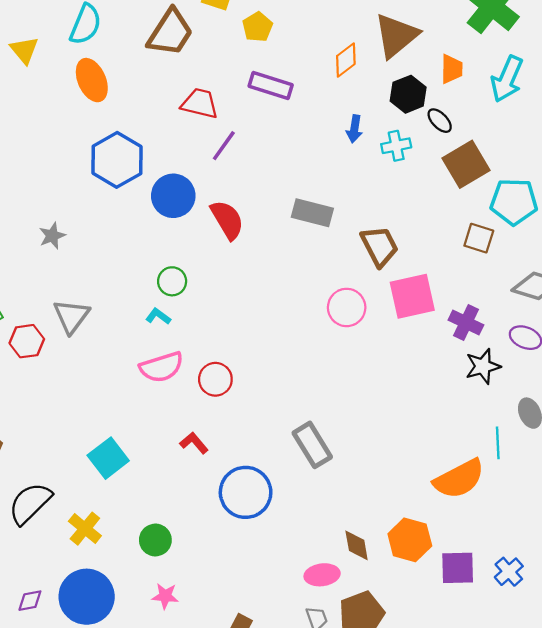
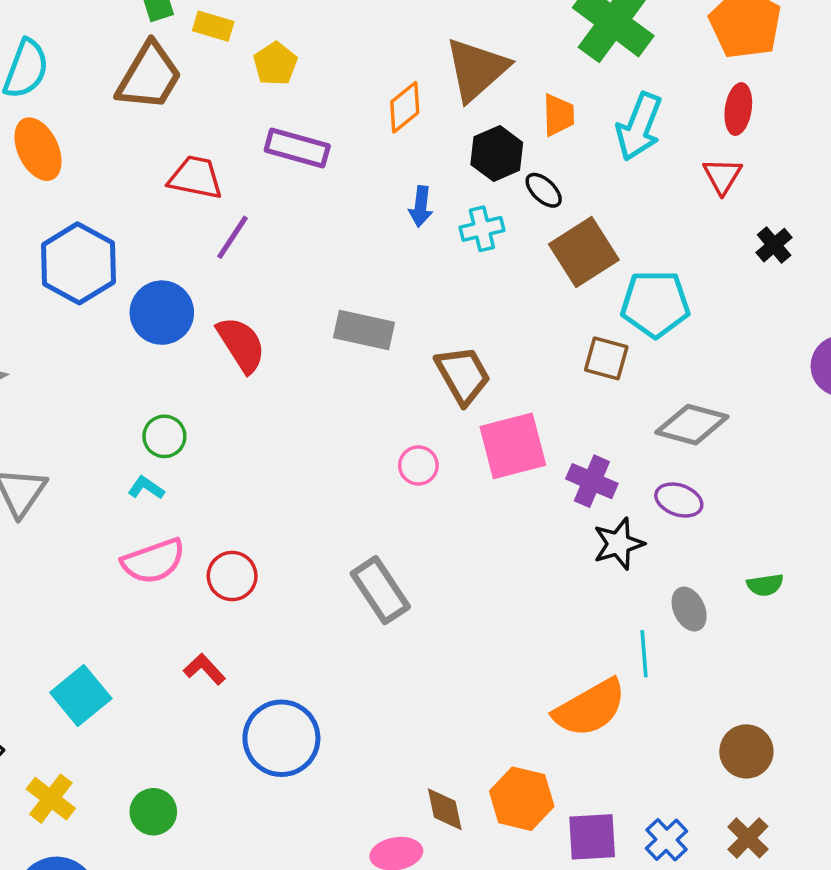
pink circle: (347, 307) -> (418, 465), size x0.7
gray rectangle: (312, 445) -> (380, 590), moved

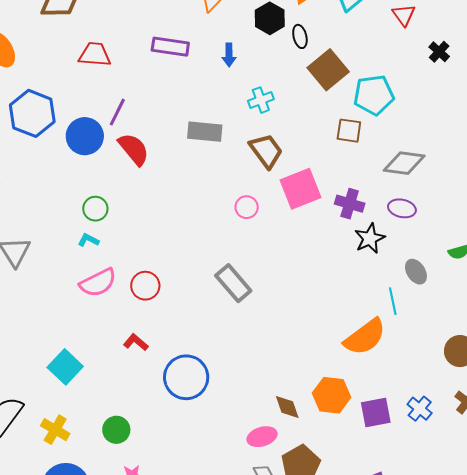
purple rectangle: (297, 148) -> (170, 47), moved
black ellipse: (544, 190) -> (300, 36), turned 40
cyan cross: (482, 229) -> (261, 100), moved
purple line: (232, 237) -> (117, 112), moved

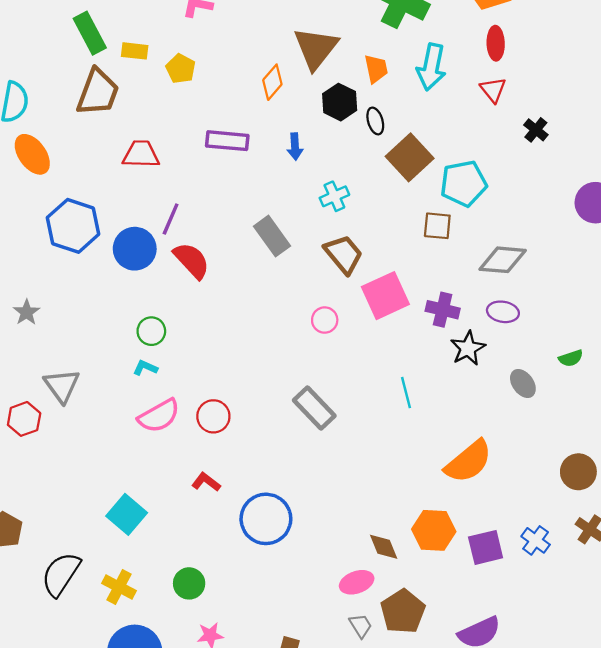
gray rectangle: (205, 132) -> (272, 236), turned 52
cyan line: (393, 301) -> (406, 393), moved

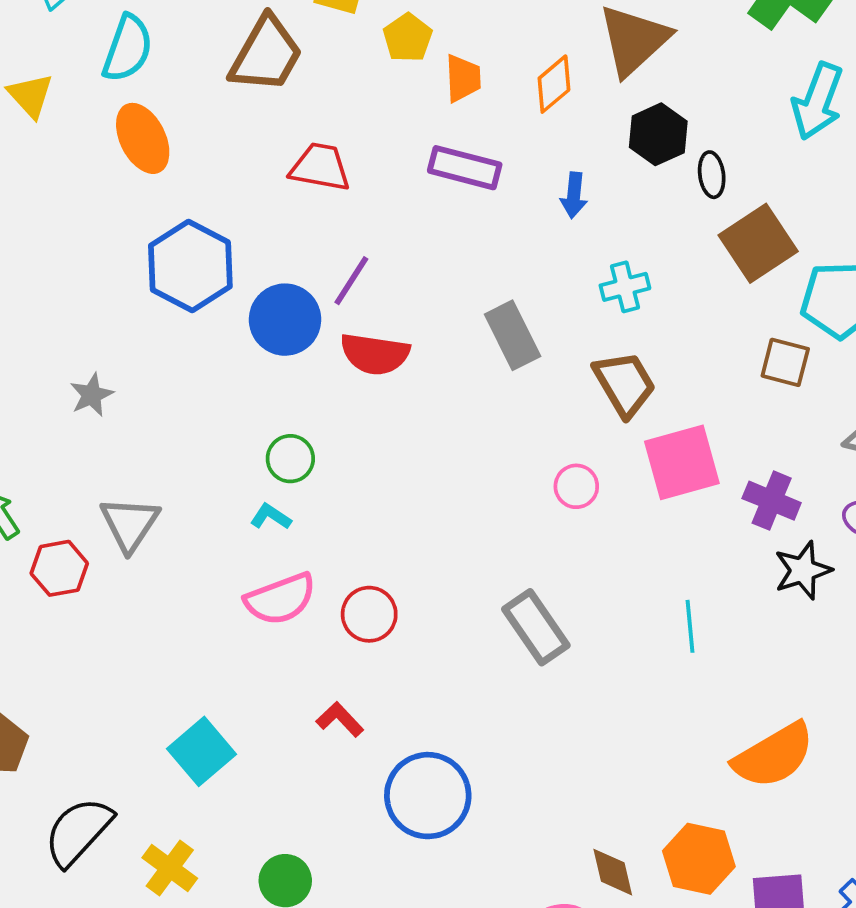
orange trapezoid: (376, 69) -> (463, 78), moved
red semicircle: (192, 260) -> (375, 354), turned 132

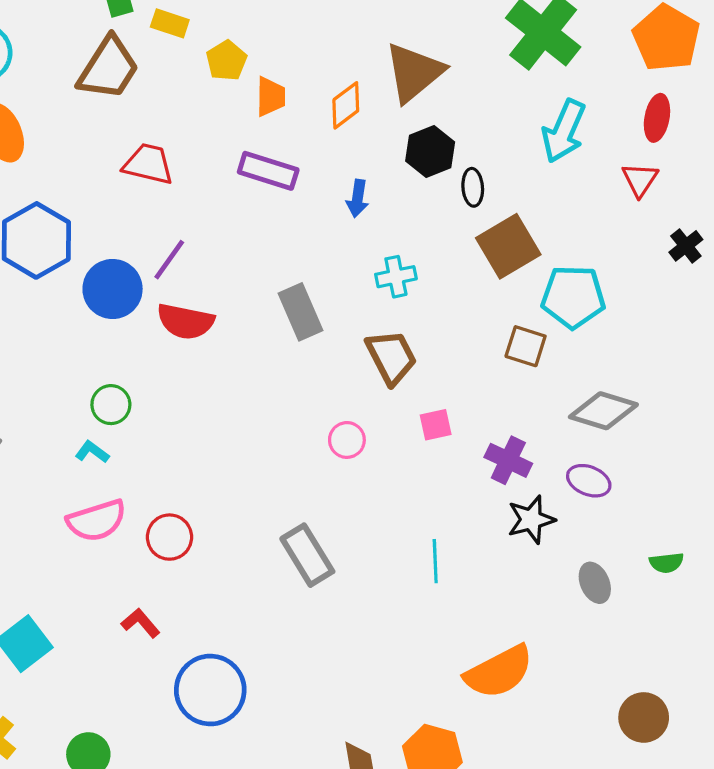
pink square: (682, 462) -> (436, 425), size x0.5

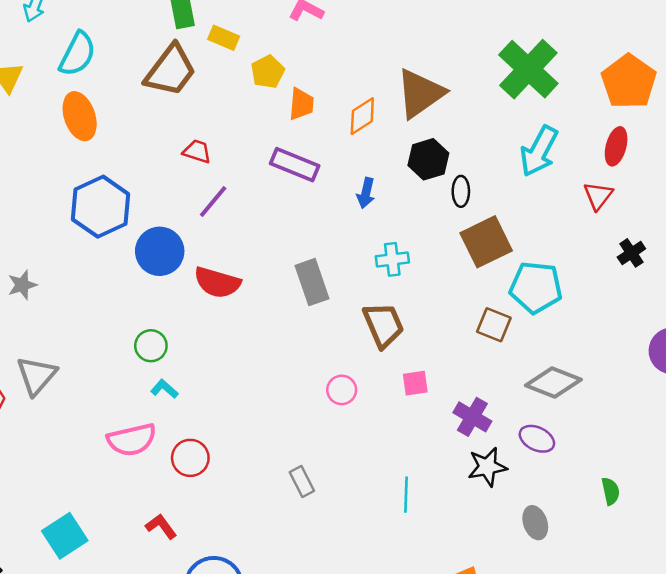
red trapezoid: (148, 164) -> (197, 151), size x0.7
purple line: (169, 260) -> (213, 202), moved
cyan L-shape: (92, 452) -> (164, 389), moved
gray rectangle: (307, 555) -> (302, 482), size x0.6
green semicircle: (666, 563) -> (610, 491), moved, turned -100

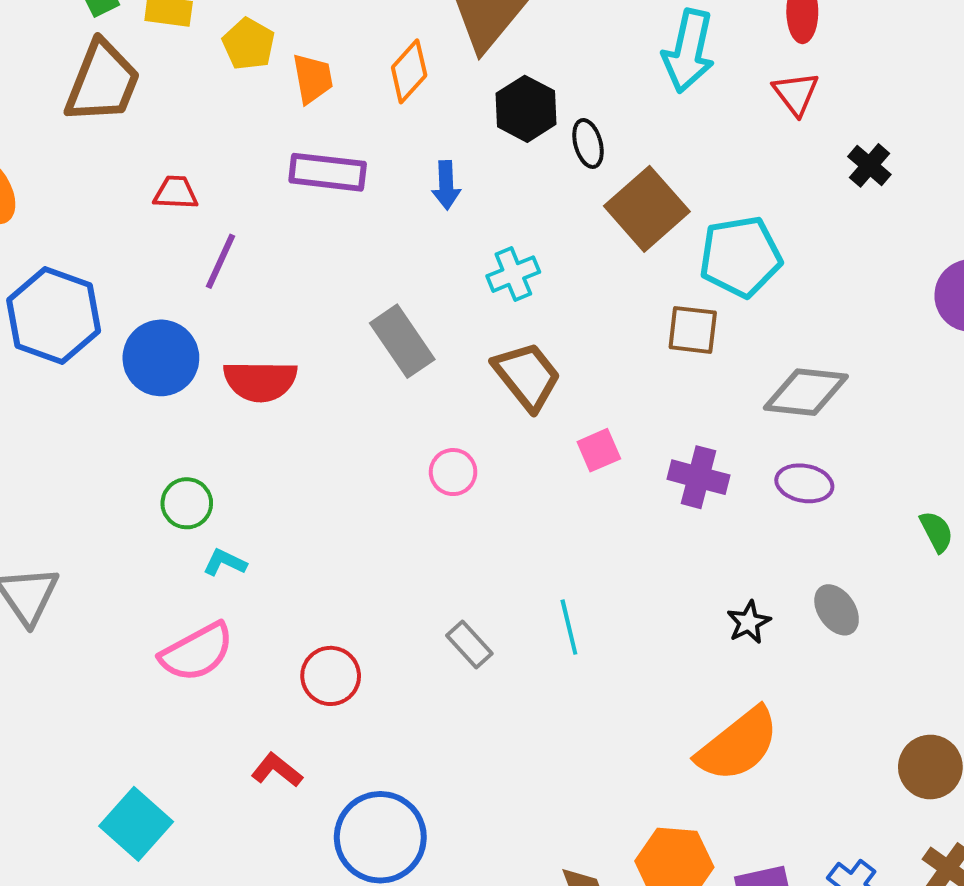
pink circle: (342, 390) -> (453, 472), moved
red circle: (190, 458) -> (331, 676), moved
black star: (487, 467) -> (749, 622), moved, size x0.7
cyan line: (406, 495) -> (569, 627), moved

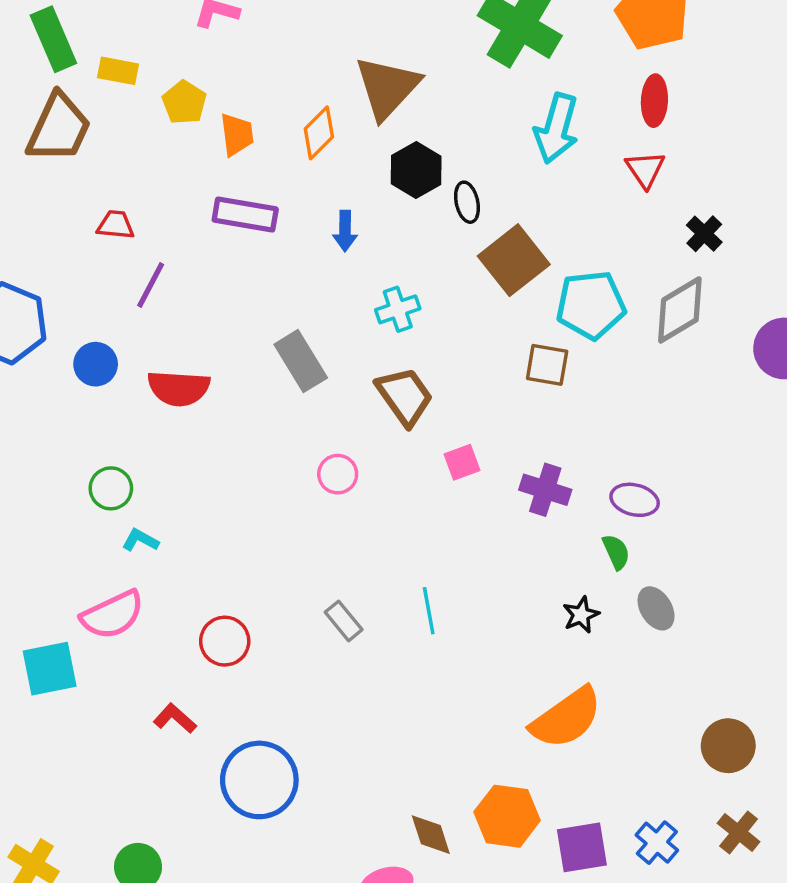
blue circle: (161, 358) -> (96, 364), size x0.7
gray diamond: (806, 392) -> (680, 310), moved, turned -40
green semicircle: (936, 532) -> (616, 552), moved
cyan square: (136, 824) -> (50, 669), moved, turned 34

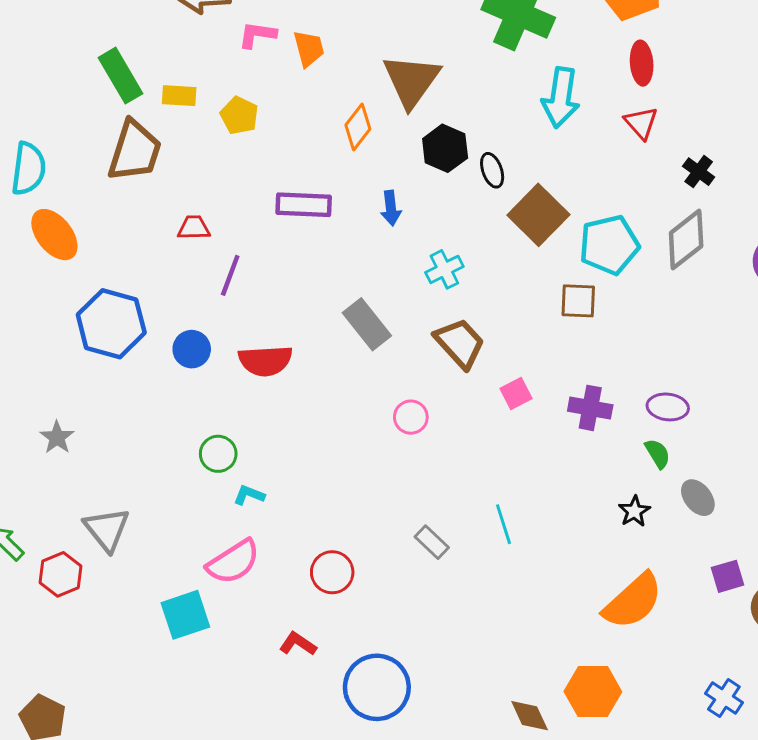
orange trapezoid: (237, 134) -> (309, 48), moved
purple square: (582, 847) -> (727, 576), moved, size x0.7

